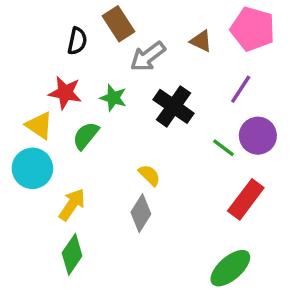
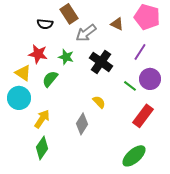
black semicircle: (77, 41) -> (45, 24), turned 84
yellow semicircle: (149, 175) -> (99, 102), moved

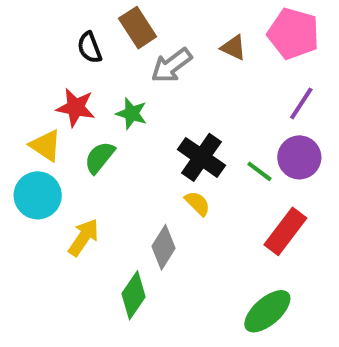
black semicircle: (45, 24) -> (90, 48), turned 63
purple line: (140, 52) -> (301, 103), moved
black cross: (101, 62) -> (201, 157), moved
green diamond: (42, 148) -> (134, 295), moved

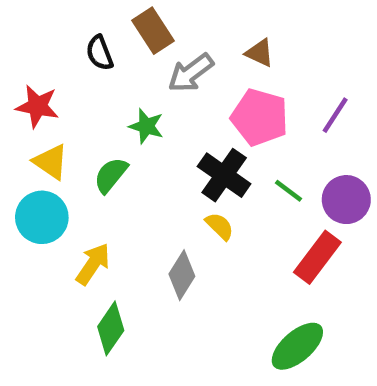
pink pentagon: (293, 34) -> (260, 117), moved
red star: (76, 107) -> (37, 106), moved
purple circle: (299, 157) -> (346, 200), moved
green diamond: (134, 295) -> (111, 328), moved

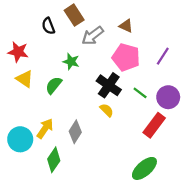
cyan circle: (42, 217) -> (20, 139), moved
gray diamond: (182, 275) -> (75, 132), moved

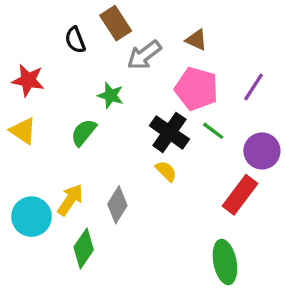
yellow triangle: (25, 79) -> (23, 131), moved
green line: (140, 93) -> (213, 131), moved
green ellipse: (144, 168) -> (225, 262), turned -60

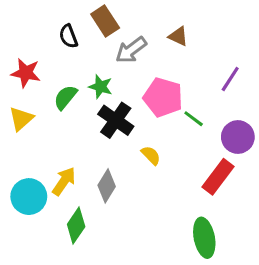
pink pentagon: (196, 89) -> (163, 97), moved
yellow triangle: (23, 131) -> (21, 119), turned 44
green semicircle: (84, 132) -> (65, 97), moved
black cross: (169, 132) -> (116, 120), moved

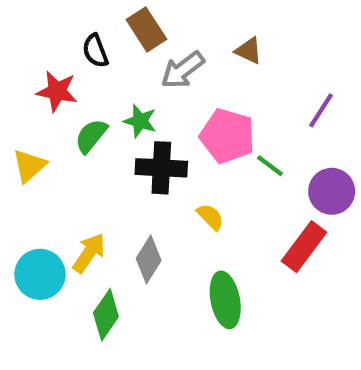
red star: (26, 73) -> (57, 91), moved
black cross: (116, 120) -> (161, 168), turned -32
green ellipse: (204, 238) -> (225, 300), moved

